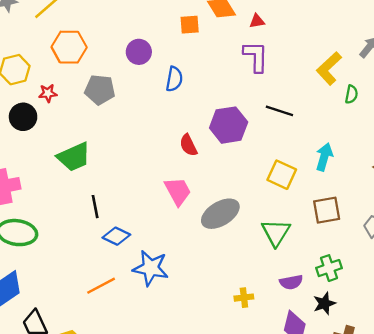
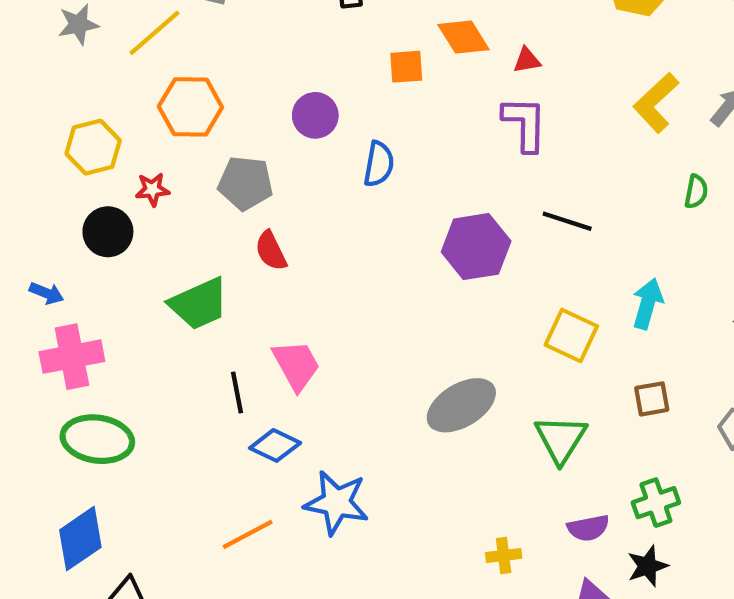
yellow L-shape: (329, 68) -> (656, 103), moved
red semicircle: (188, 145) -> (271, 251), moved
pink trapezoid: (178, 191) -> (296, 365), moved
brown square: (327, 210) -> (652, 399), size x0.7

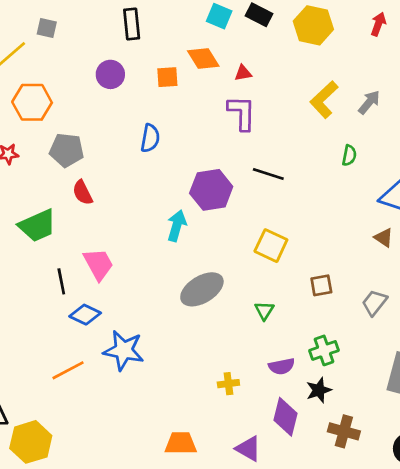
purple circle: (315, 115) -> (110, 74), moved
cyan arrow: (647, 304) -> (177, 226), moved
green triangle: (561, 439) -> (264, 311), size x0.6

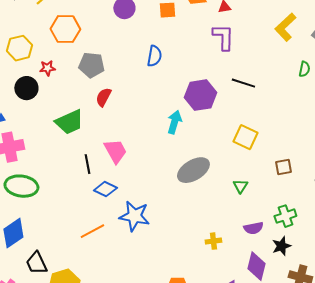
red semicircle: (83, 193) -> (103, 97), turned 54

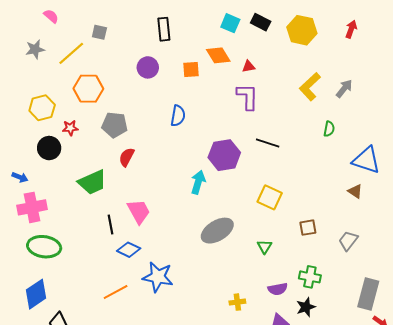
green cross: (285, 216) -> (310, 277), turned 30

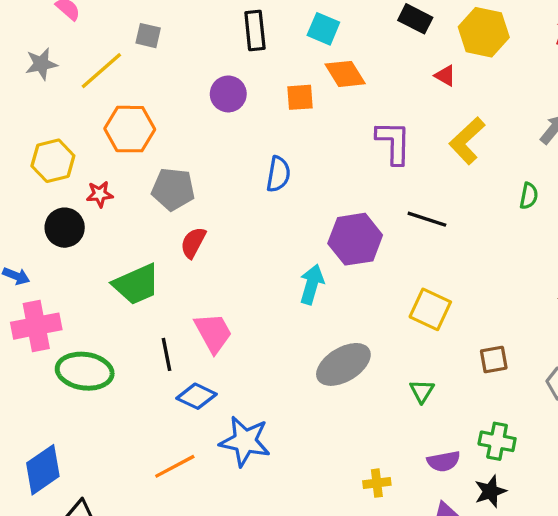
cyan square: (230, 23) -> (323, 29), moved
red triangle: (248, 66) -> (445, 76), moved, turned 40
yellow L-shape: (310, 87) -> (467, 141), moved
green ellipse: (44, 247) -> (85, 371), moved

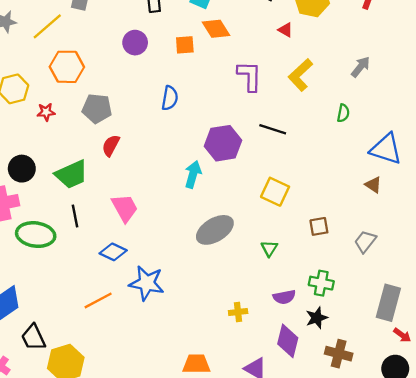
black circle: (65, 228) -> (22, 169), moved
black line: (166, 354) -> (75, 216), moved

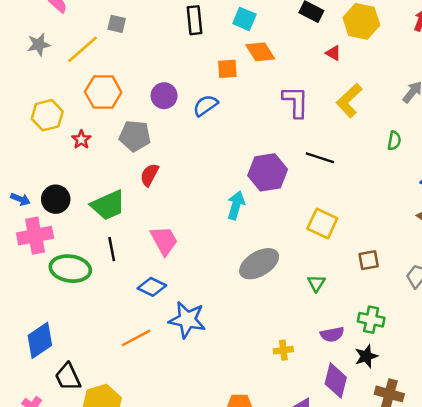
purple circle: (135, 43) -> (164, 96), moved
blue semicircle: (170, 98) -> (205, 105), moved, turned -135
red star: (46, 112) -> (81, 140), turned -30

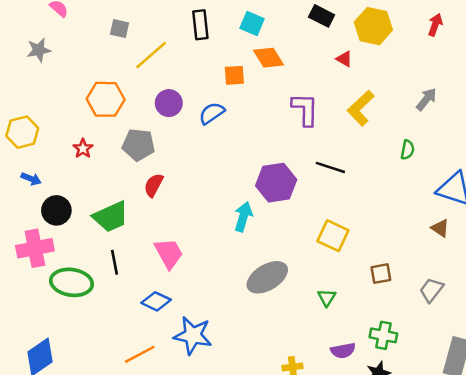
yellow line: (82, 49) -> (151, 55), moved
yellow hexagon: (47, 115) -> (22, 132), moved
blue arrow: (20, 199) -> (31, 179), moved

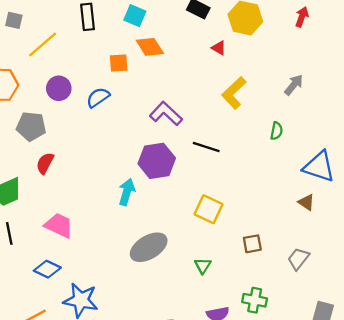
purple L-shape: (305, 109) -> (166, 114), moved, turned -48
pink trapezoid: (169, 253) -> (59, 225), turned -36

